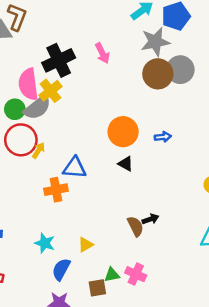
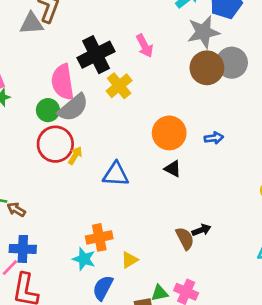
yellow cross: (50, 91) -> (119, 86), moved
orange cross: (56, 190) -> (99, 237), moved

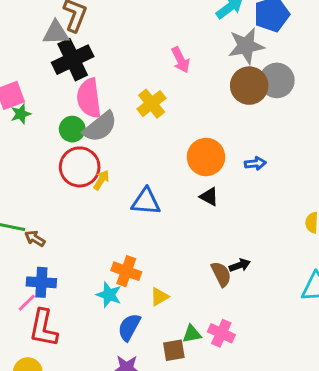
black cross: (96, 55) -> (73, 60), moved
orange cross: (99, 237) -> (126, 271), turned 30

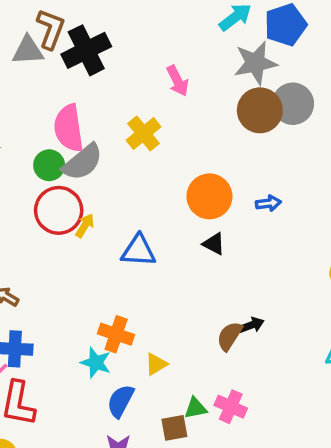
black cross: (73, 60) -> (86, 50), moved
brown semicircle: (221, 274) -> (229, 336), turned -120

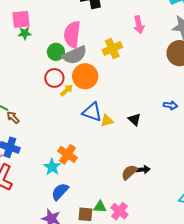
orange circle: (209, 196) -> (85, 76), moved
red circle: (59, 210) -> (54, 78), size x0.7
yellow triangle: (156, 364) -> (107, 121), moved

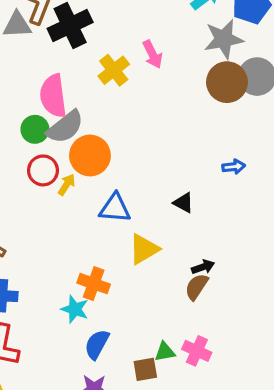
yellow cross: (112, 49) -> (114, 70), moved
yellow triangle: (107, 121) -> (144, 249), moved, size x1.5
black arrow: (143, 170) -> (203, 267), moved

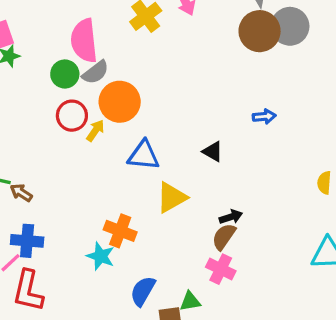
gray semicircle: (65, 127) -> (95, 72), size x0.7
blue semicircle: (97, 344) -> (143, 291), moved
pink cross: (197, 351) -> (221, 269), moved

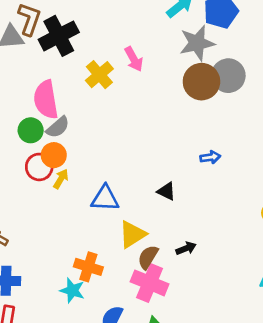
orange circle: (120, 102) -> (54, 155), moved, size x0.7
brown semicircle: (224, 237) -> (148, 257), moved
pink cross: (221, 269) -> (150, 283), moved, size x1.4

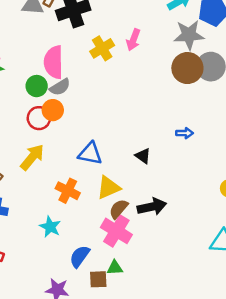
pink arrow: (134, 59) -> (133, 40), turned 40
yellow arrow: (61, 179) -> (32, 157), moved, size x1.6
black arrow: (186, 248) -> (152, 207), size x1.6
orange cross: (88, 267) -> (68, 191), moved

